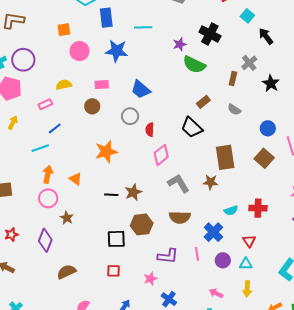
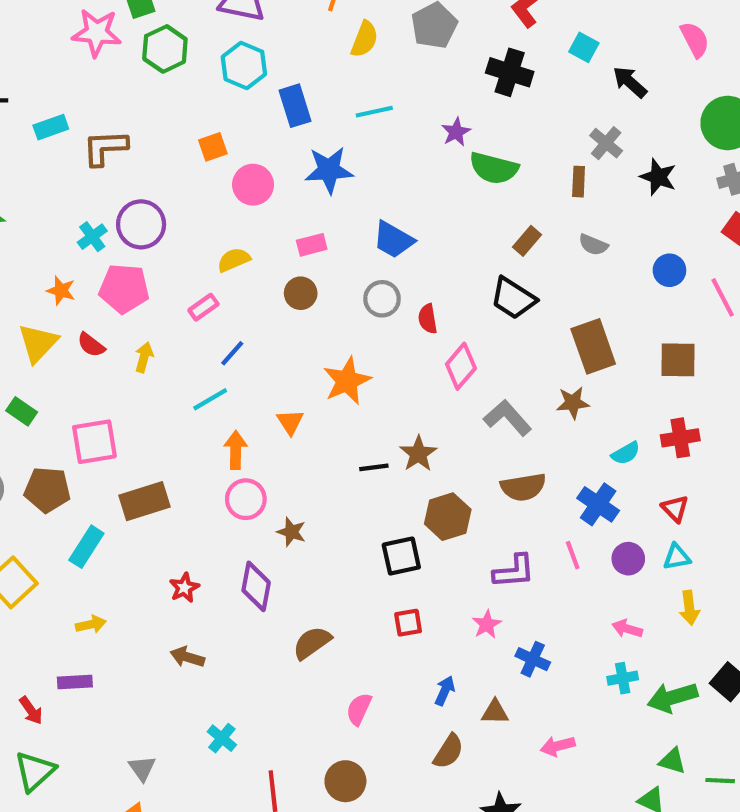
black cross: (210, 34) -> (510, 72), moved
brown square: (264, 158) -> (678, 360), moved, turned -30
orange triangle: (76, 179) -> (290, 422), moved, turned 32

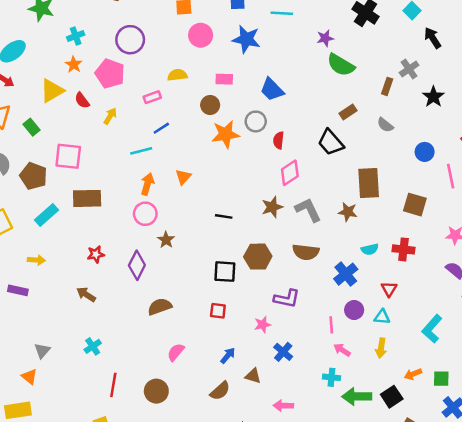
cyan cross: (92, 237) -> (76, 36), moved
orange star: (347, 381) -> (226, 134), moved
brown star: (418, 454) -> (272, 207), moved
pink line: (573, 555) -> (331, 325), moved

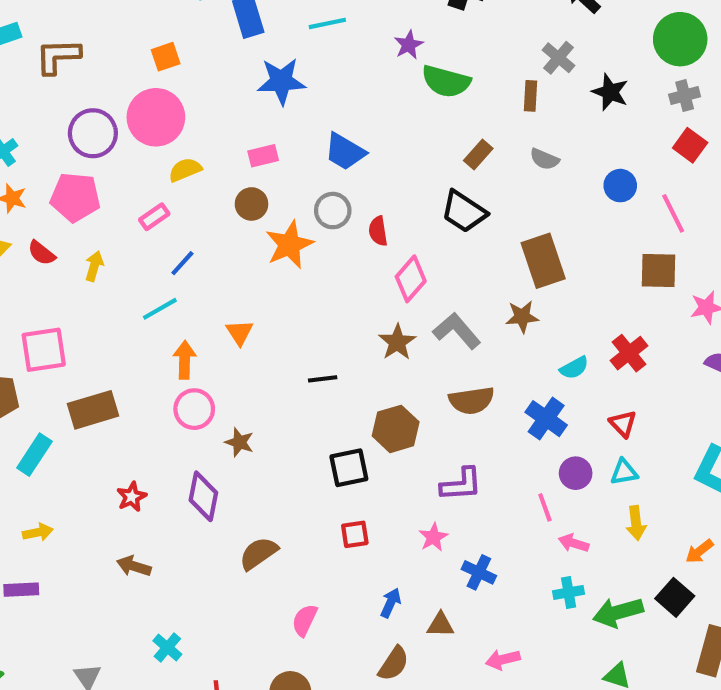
pink circle: (201, 35) -> (156, 117), moved, size x1.4
brown square: (415, 205) -> (659, 270), moved
red cross: (403, 249) -> (629, 353), turned -30

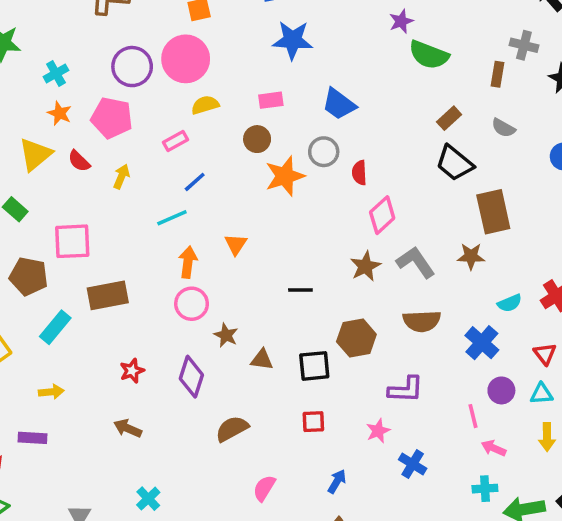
gray cross: (558, 58) -> (524, 45), turned -32
black trapezoid: (464, 212) -> (455, 163), moved
brown triangle: (440, 625) -> (262, 360), moved

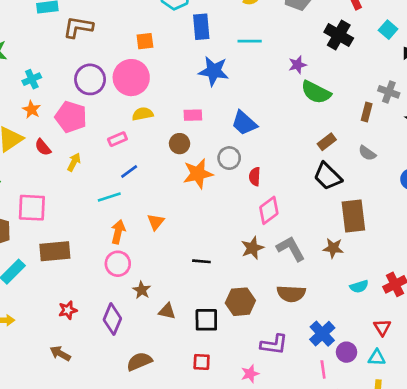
blue cross: (482, 343) -> (322, 334), moved

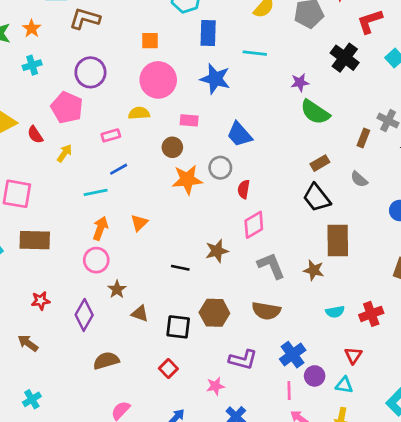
pink circle: (131, 78) -> (158, 80), moved
orange star: (32, 110) -> (32, 29), moved
brown star: (252, 248) -> (217, 251), moved
red square: (202, 362) -> (168, 369), turned 36

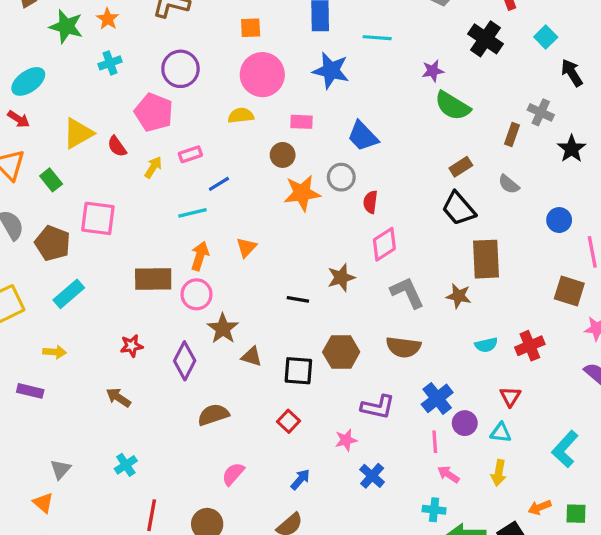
pink rectangle: (111, 135) -> (190, 154), moved
brown rectangle: (35, 240) -> (153, 279), moved
brown star: (117, 289) -> (223, 329), size x1.4

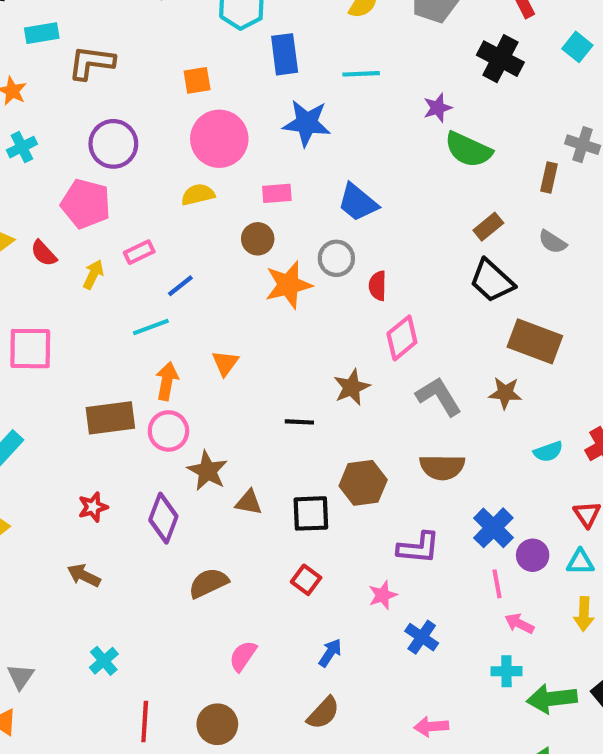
brown rectangle: (486, 259) -> (535, 341), turned -60

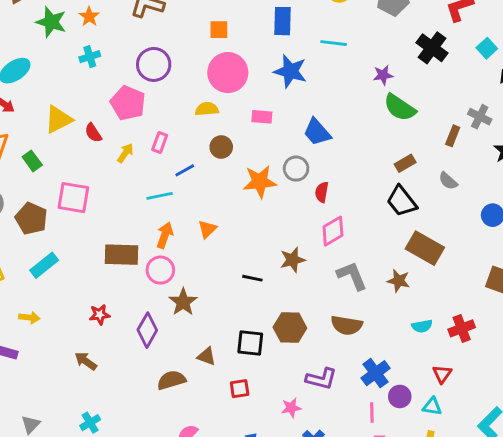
brown circle: (258, 239) -> (221, 147), moved
pink rectangle: (139, 252) -> (160, 143), turned -54
brown triangle: (249, 502) -> (207, 356), moved
red square: (306, 580) -> (240, 389), turned 36

